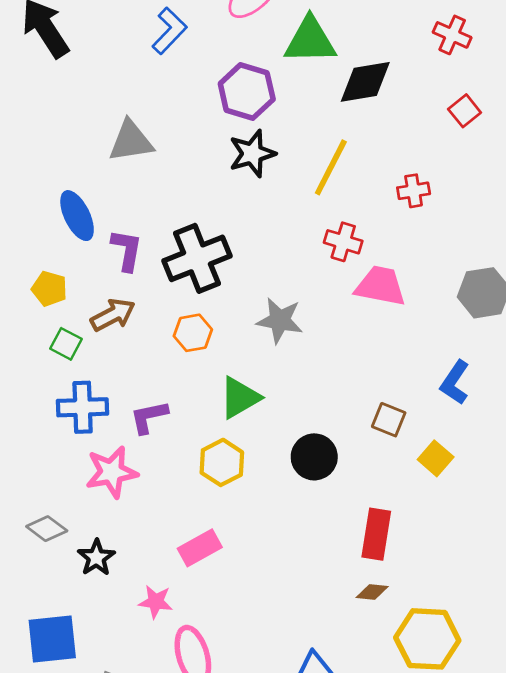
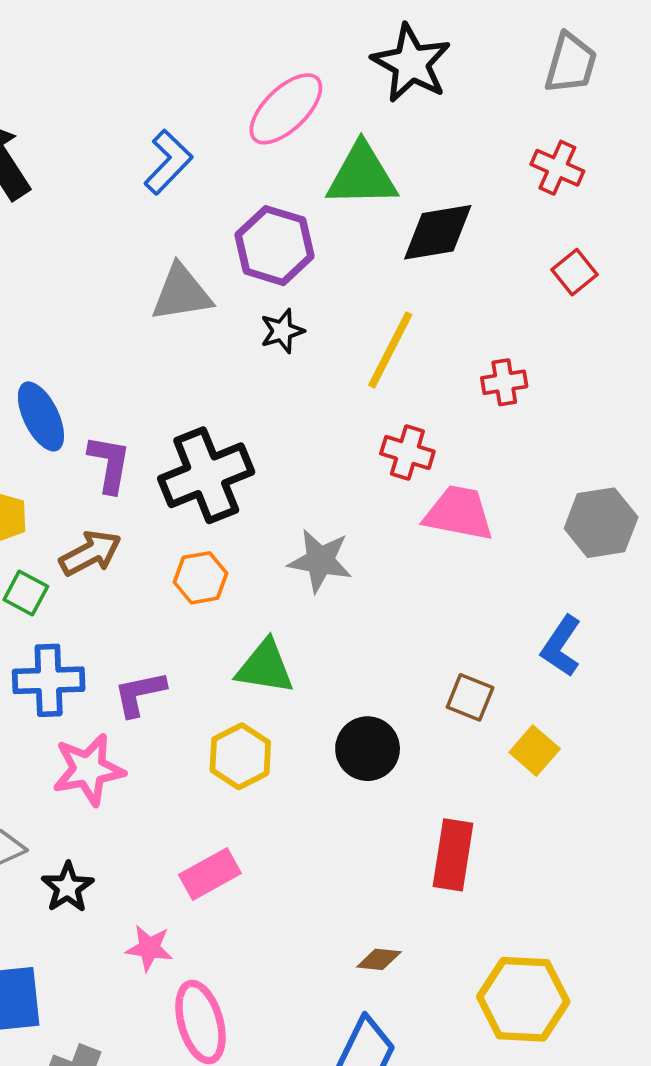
gray triangle: (131, 141) -> (181, 293), moved
black star: (252, 154) -> (282, 331), size x0.7
green triangle: (240, 398) -> (265, 667), turned 39
brown diamond: (372, 592) -> (379, 959), moved

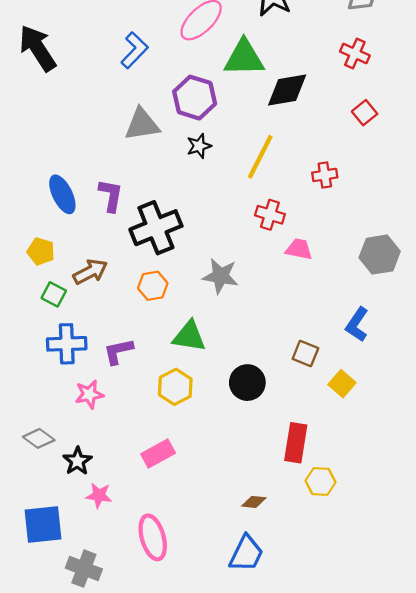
purple L-shape: (109, 464) -> (111, 195), moved
pink trapezoid: (459, 513) -> (299, 249), size x0.7
pink star: (88, 770) -> (89, 394), size x0.7
pink star: (149, 948) -> (99, 495), moved
yellow hexagon: (523, 999) -> (320, 481), moved, size x0.6

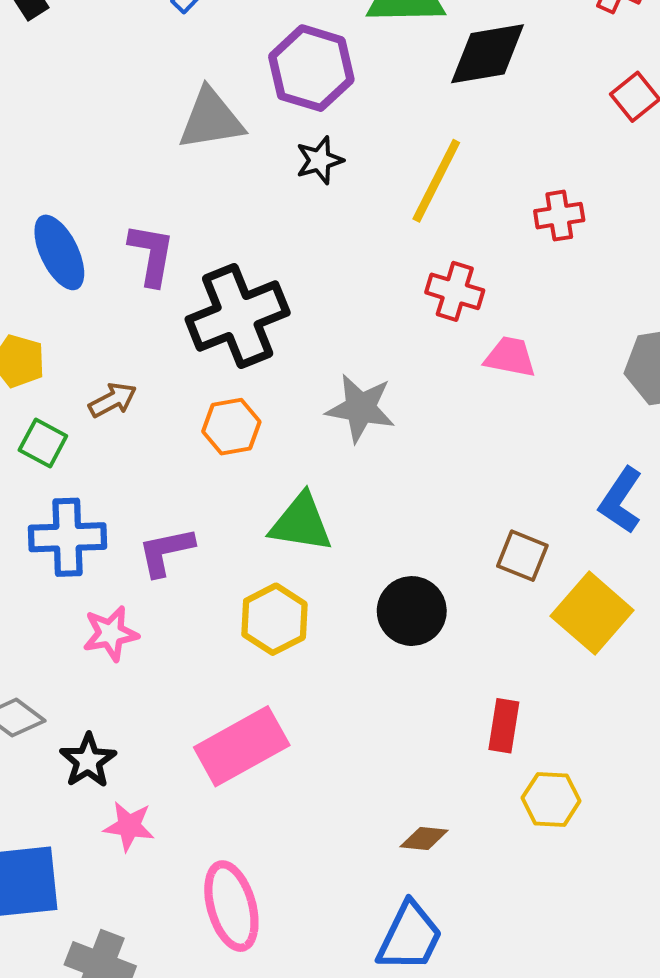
brown arrow: (90, 272) -> (113, 400), size x0.7
yellow square: (342, 384) -> (592, 613), size x1.5
red rectangle: (296, 443) -> (504, 726), size x0.7
pink rectangle: (158, 454) -> (242, 746), size x1.4

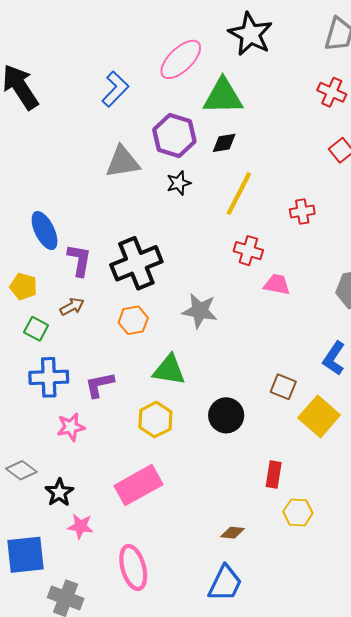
black diamond: (488, 54) -> (224, 143), moved, size x0.6
purple L-shape: (152, 255) -> (79, 260), moved

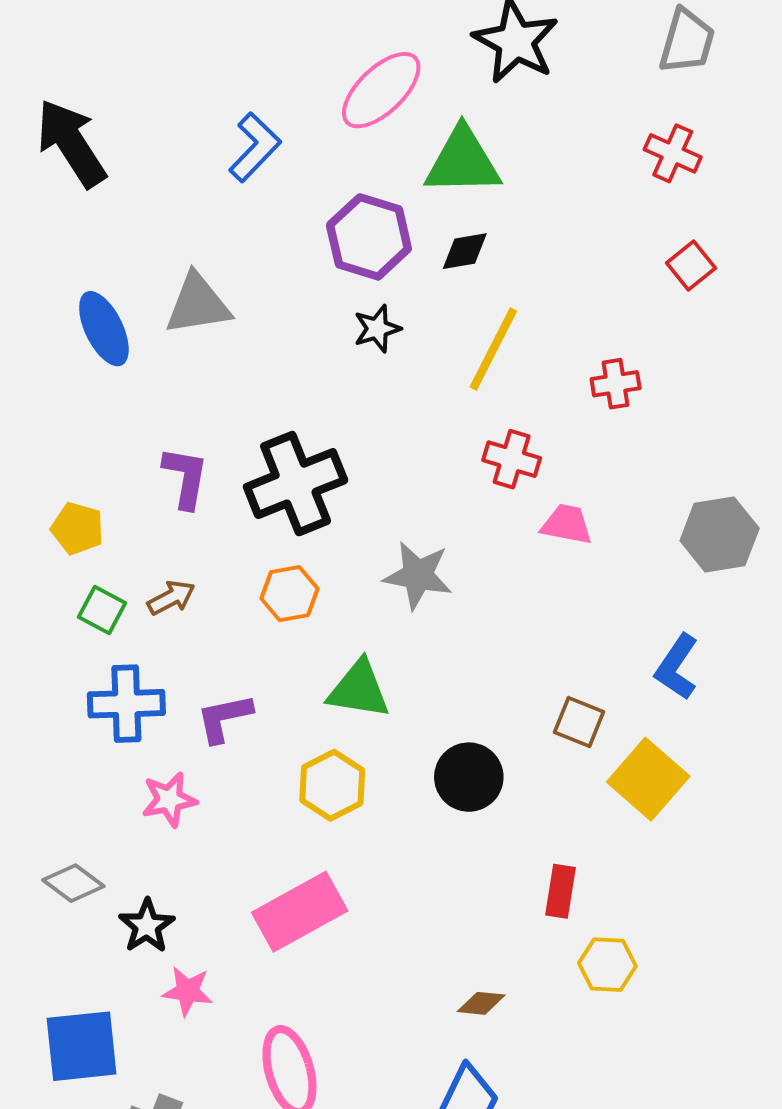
gray triangle: (123, 162) -> (198, 304), moved
blue ellipse: (45, 231) -> (104, 329), moved
brown arrow: (72, 307) -> (171, 598), moved

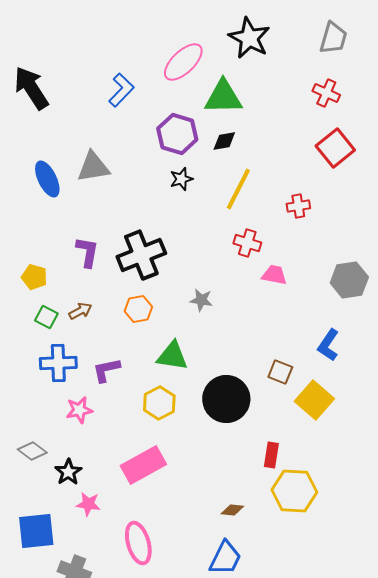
red square: (691, 265) -> (335, 148), size x1.6
gray star: (418, 575) -> (201, 300), size x0.7
black circle: (469, 777) -> (226, 399), size x1.4
yellow hexagon: (607, 965) -> (294, 491), size x1.6

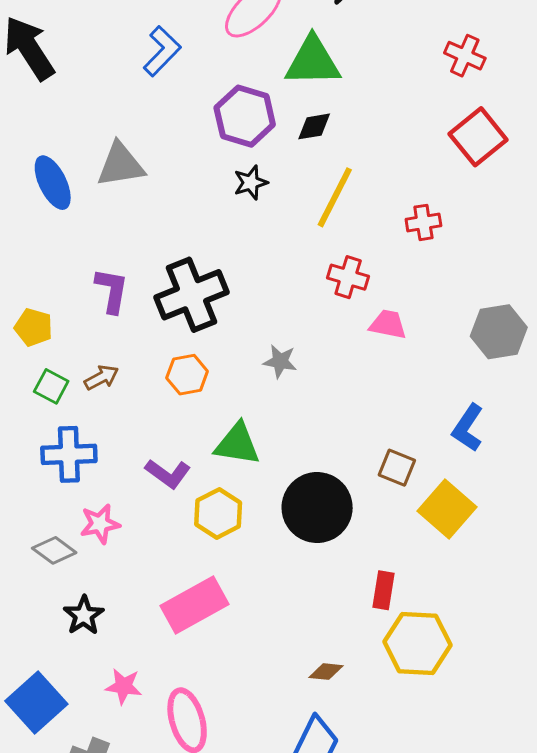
purple L-shape: (106, 370) -> (168, 474), moved, turned -132
gray diamond: (32, 451) -> (54, 550), moved
pink star: (88, 504) -> (124, 686), moved
blue square: (36, 531) -> (36, 703), turned -36

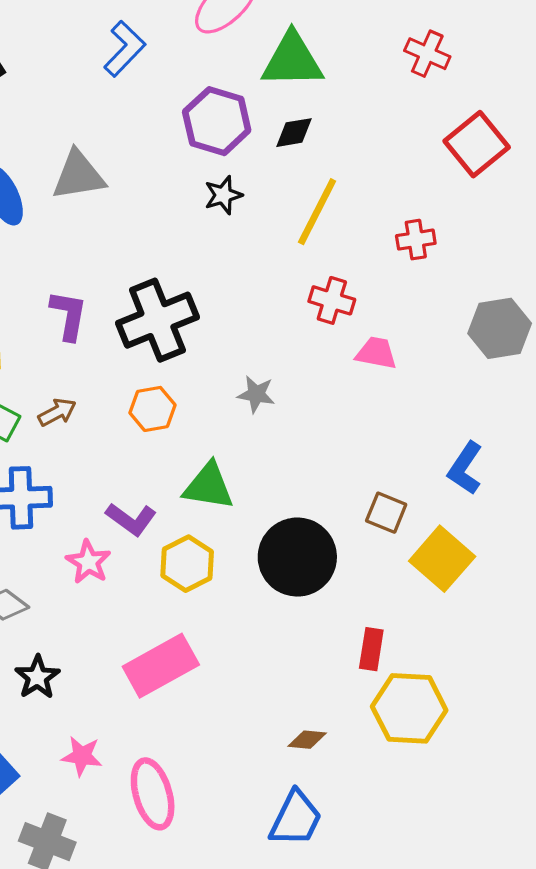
red cross: (465, 56) -> (427, 54), moved
gray hexagon: (499, 332) -> (500, 328), moved
pink star: (100, 524) -> (88, 562), moved, turned -30

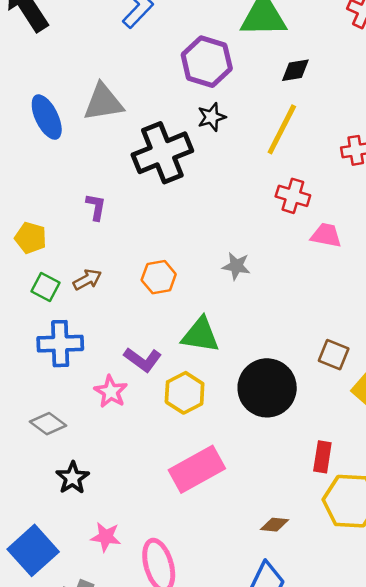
black diamond: (294, 133) -> (295, 70), moved
purple L-shape: (69, 315) -> (96, 207), size x0.7
black cross: (157, 320) -> (162, 153), moved
pink rectangle: (161, 666) -> (197, 469), moved

